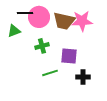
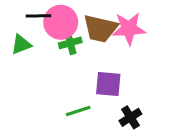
green cross: (42, 46) -> (70, 43), moved
black cross: (83, 77) -> (130, 117), turned -32

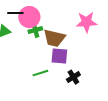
brown trapezoid: (100, 29) -> (54, 38), moved
pink star: (129, 29) -> (86, 22), moved

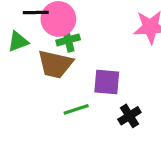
brown trapezoid: (54, 38) -> (55, 64), moved

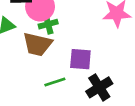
black cross: (129, 116) -> (99, 87), size x1.4

